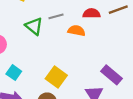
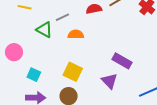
orange semicircle: (76, 31) -> (76, 34), moved

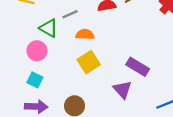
pink circle: (14, 52) -> (37, 51), moved
yellow square: (73, 72) -> (89, 62), moved, turned 30

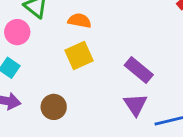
purple triangle: (122, 90) -> (135, 105), moved

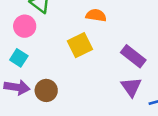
orange semicircle: (79, 21) -> (96, 15), moved
brown circle: (54, 107) -> (46, 90), moved

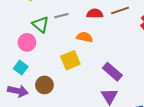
brown circle: (46, 90) -> (44, 85), moved

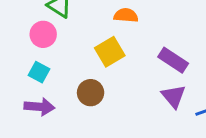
brown circle: (44, 85) -> (91, 93), moved

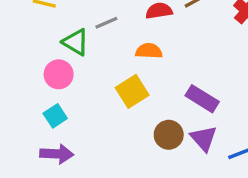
cyan square: (39, 72) -> (55, 116), turned 30
brown circle: (91, 93) -> (169, 135), moved

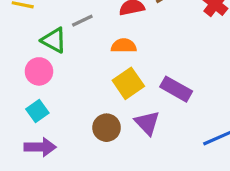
yellow square: (132, 91) -> (128, 83), moved
brown circle: (169, 135) -> (107, 128), moved
purple triangle: (204, 138) -> (147, 123), moved

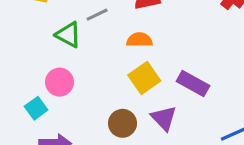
pink circle: (39, 71) -> (60, 82), moved
cyan square: (37, 111) -> (36, 108), moved

